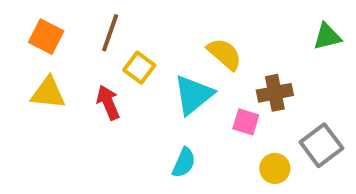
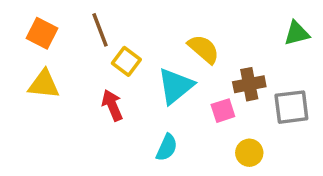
brown line: (110, 33) -> (100, 30), turned -40
red arrow: (108, 103) -> (112, 105), moved
pink square: (246, 122) -> (223, 111), turned -35
gray square: (321, 145) -> (291, 107), moved, turned 30

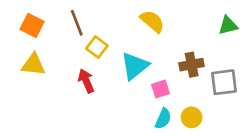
yellow semicircle: (204, 49) -> (152, 21), moved
pink square: (223, 111) -> (160, 89), moved
cyan semicircle: (167, 147) -> (163, 119), moved

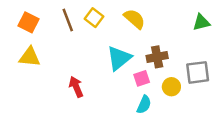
yellow square: (97, 47) -> (94, 18), moved
brown cross: (192, 65) -> (157, 57), moved
red arrow: (86, 81) -> (76, 87), moved
yellow circle: (192, 117) -> (171, 87), moved

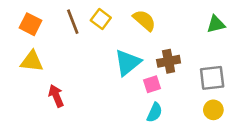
red arrow: (76, 87) -> (56, 96), moved
yellow circle: (171, 87) -> (213, 110), moved

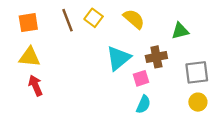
orange square: (31, 24) -> (28, 23), turned -36
green triangle: (216, 24) -> (180, 31), moved
red arrow: (56, 96) -> (35, 85), moved

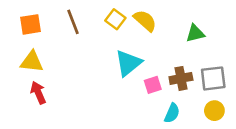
yellow square: (94, 18) -> (115, 19), moved
brown cross: (156, 57) -> (181, 78), moved
cyan semicircle: (143, 104) -> (172, 113), moved

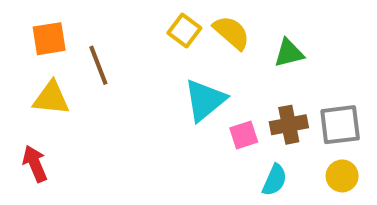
brown line: (73, 22) -> (98, 65), moved
green triangle: (195, 33) -> (289, 53), moved
red arrow: (38, 93) -> (35, 164), moved

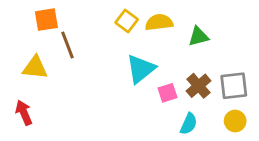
yellow semicircle: (231, 33) -> (159, 22), turned -48
orange square: (49, 39) -> (46, 20), moved
brown cross: (289, 125) -> (199, 86), turned -30

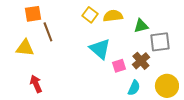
cyan triangle: (141, 69) -> (100, 49), turned -40
gray square: (234, 86) -> (160, 42), moved
red arrow: (24, 113) -> (36, 84), moved
yellow circle: (235, 121) -> (167, 86), size x1.5

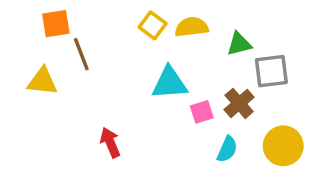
cyan triangle: (100, 49) -> (170, 83), turned -45
red arrow: (36, 84) -> (110, 142), moved

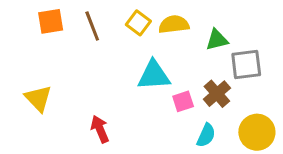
brown line: (81, 54) -> (92, 26), moved
yellow triangle: (42, 81) -> (38, 98), moved, turned 40

